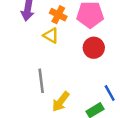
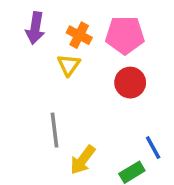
yellow triangle: (51, 35) -> (69, 65), turned 35

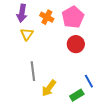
pink pentagon: (125, 35) -> (73, 17), turned -30
yellow triangle: (69, 65) -> (27, 34), moved

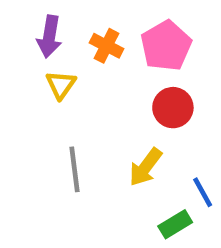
yellow arrow: (49, 88) -> (145, 167), moved

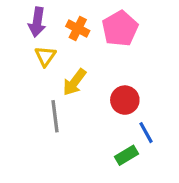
red circle: (173, 108) -> (125, 100), moved
yellow arrow: (145, 167) -> (74, 82), moved

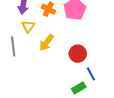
gray line: (55, 116) -> (13, 47), moved

